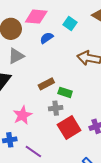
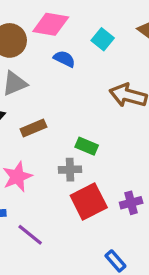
blue semicircle: (47, 38) -> (64, 59), turned 56
brown rectangle: (46, 84) -> (33, 128), moved

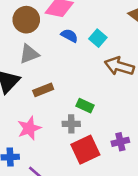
cyan square: (103, 39) -> (98, 38), moved
purple cross: (131, 203) -> (120, 142), moved

